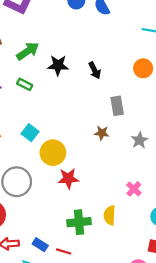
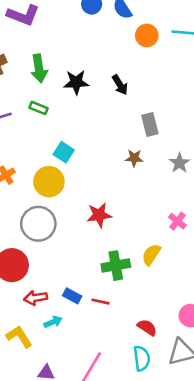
green arrow: (28, 51) -> (39, 68), turned 120
orange circle: (143, 68) -> (147, 35), moved
cyan square: (30, 133) -> (64, 152), moved
yellow circle: (53, 153) -> (49, 182), moved
yellow semicircle: (110, 215) -> (151, 255), turned 36

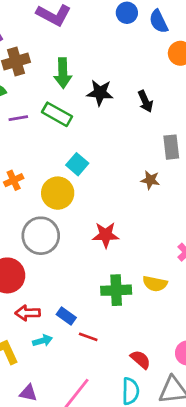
green rectangle: (39, 108) -> (57, 114), size x1.5
yellow semicircle: (151, 255) -> (155, 284), turned -120
red line: (101, 302) -> (88, 337), moved

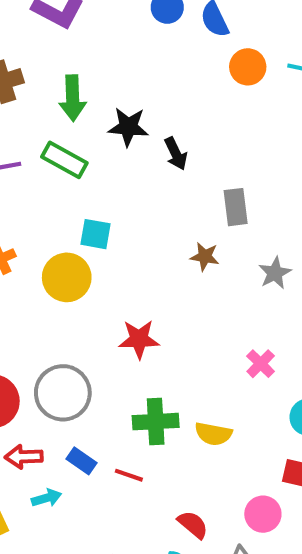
black arrow: (145, 101) -> (176, 154), moved
cyan square: (77, 164) -> (96, 234), turned -30
gray circle: (41, 236) -> (63, 393), moved
yellow semicircle: (155, 284) -> (213, 434), moved
red line: (88, 337) -> (129, 475), moved

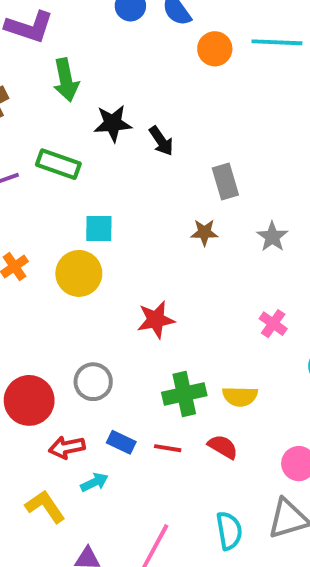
green arrow: (73, 98) -> (66, 80), moved
gray circle: (63, 393) -> (93, 382), size x0.7
red semicircle: (193, 525) -> (223, 447), moved

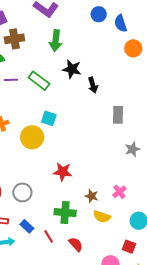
brown star: (204, 232) -> (92, 196), moved
yellow semicircle: (240, 396) -> (102, 217), moved
red line: (168, 448) -> (49, 236), turned 32

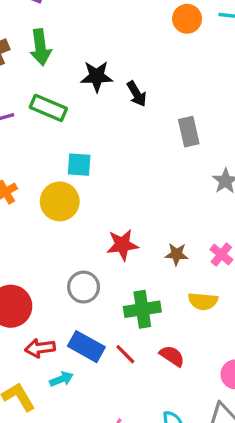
green arrow: (56, 41) -> (40, 47), moved
gray circle: (22, 192) -> (84, 287), moved
brown star: (92, 196) -> (176, 254), moved
blue rectangle: (27, 226) -> (86, 347), size x1.5

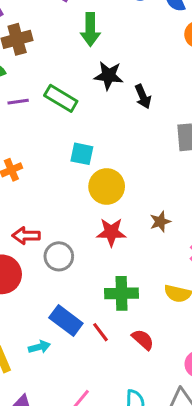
green arrow: (40, 47) -> (90, 29), moved
yellow circle: (60, 201) -> (107, 186), moved
brown star: (176, 254) -> (160, 222), moved, turned -30
gray circle: (84, 287) -> (59, 256), moved
red arrow: (40, 348) -> (26, 236), moved

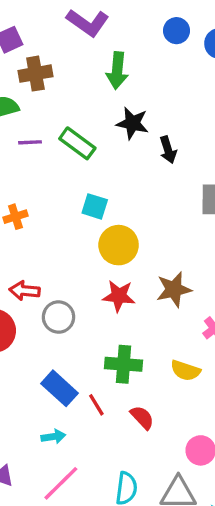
brown star: (160, 222) -> (174, 289), size x1.5
cyan arrow: (39, 347) -> (53, 437), moved

